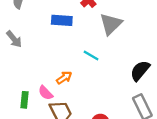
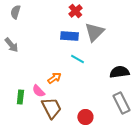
blue rectangle: (62, 20) -> (69, 36), moved
black semicircle: (140, 71) -> (119, 72), turned 42

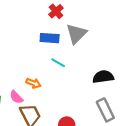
orange arrow: (54, 78) -> (33, 83), turned 56

